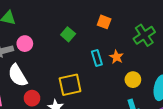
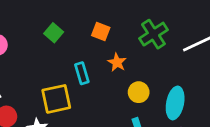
orange square: (104, 22) -> (101, 31), moved
cyan rectangle: (97, 58) -> (82, 73), moved

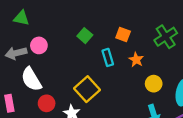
cyan rectangle: (82, 73) -> (108, 57), moved
yellow square: (56, 99) -> (87, 89), turned -30

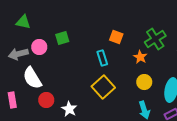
green square: (85, 36) -> (62, 38), moved, turned 32
orange star: (136, 60) -> (140, 57), moved
yellow square: (87, 89) -> (103, 87), moved

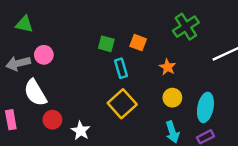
green square: (62, 38) -> (106, 44), moved, turned 32
green cross: (155, 39) -> (186, 27), moved

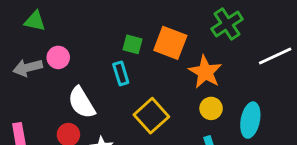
orange square: (138, 43) -> (170, 43), size x1.6
orange star: (167, 67) -> (205, 72), size x1.6
cyan rectangle: (121, 68) -> (121, 73), moved
white semicircle: (35, 93) -> (82, 103), moved

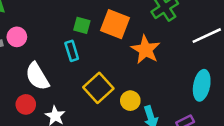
yellow circle: (211, 108) -> (130, 101), moved
cyan ellipse: (250, 120) -> (202, 85), moved

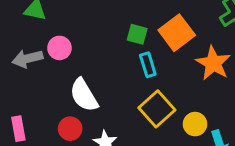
orange square: (115, 24) -> (177, 33), turned 32
cyan rectangle: (72, 51) -> (148, 65), moved

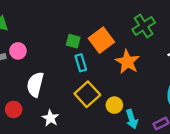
white semicircle: (84, 95) -> (35, 84), turned 45
red circle: (70, 129) -> (14, 109), moved

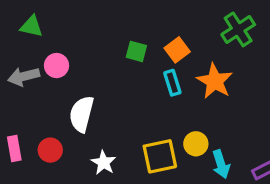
orange square: (101, 40) -> (177, 50), size x0.7
cyan rectangle: (81, 63) -> (172, 83), moved
yellow square: (87, 94) -> (160, 156), moved, turned 30

